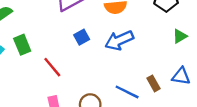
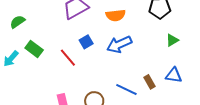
green rectangle: (22, 45) -> (34, 49), turned -30
red line: (52, 67) -> (68, 58), moved

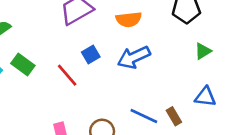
brown rectangle: (150, 82) -> (174, 116), moved

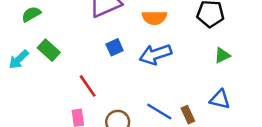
red line: (67, 75) -> (88, 86), moved

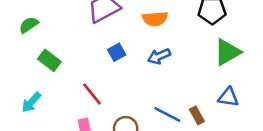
blue arrow: (155, 54) -> (159, 56), size x0.7
green triangle: (222, 55) -> (227, 52), size x1.6
cyan arrow: (19, 59) -> (31, 102), moved

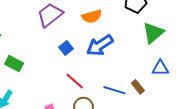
blue arrow: (159, 56) -> (100, 45), size x1.5
red line: (92, 94) -> (75, 81), moved

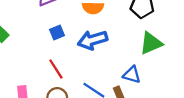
blue triangle: (160, 68) -> (132, 75), moved

